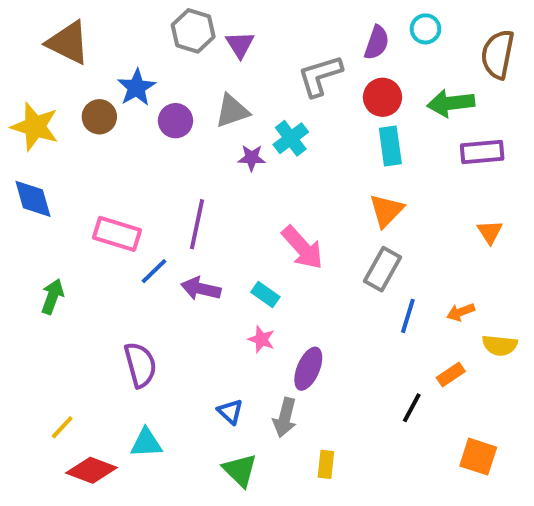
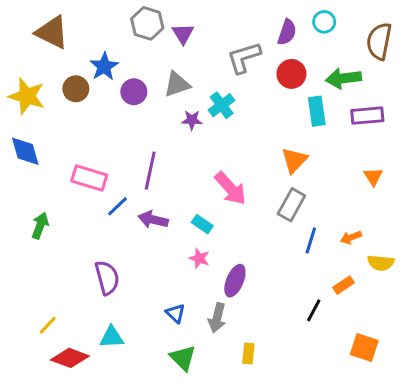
cyan rectangle: (390, 146) -> (317, 111), moved

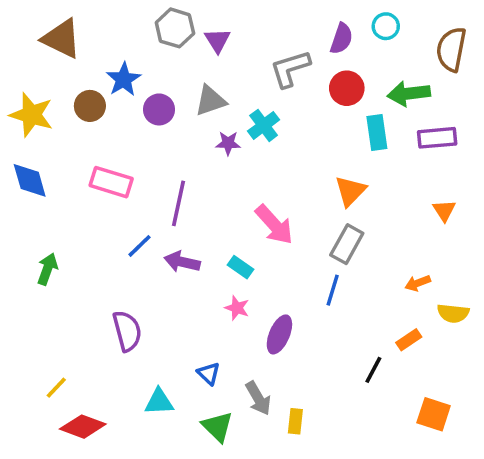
pink rectangle: (89, 178) -> (111, 182), moved
blue line: (311, 240) -> (333, 290), moved
gray arrow: (217, 318) -> (258, 398), moved, turned -44
cyan triangle: (112, 337) -> (159, 402), moved

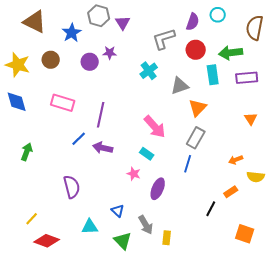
blue star: (124, 79) -> (72, 33), moved
gray triangle: (210, 101) -> (180, 86), moved
purple star: (228, 143) -> (110, 53), moved
cyan rectangle: (240, 267) -> (147, 154), moved

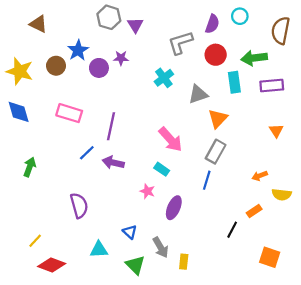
brown triangle: (35, 22) -> (38, 24), size x0.7
blue star: (72, 33) -> (78, 50), moved

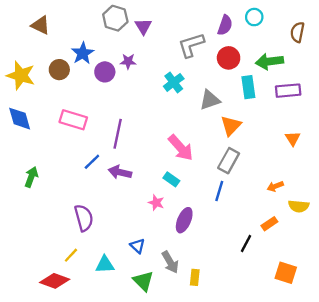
brown semicircle: (281, 31) -> (297, 32), size x0.7
yellow line: (35, 241) -> (71, 255), moved

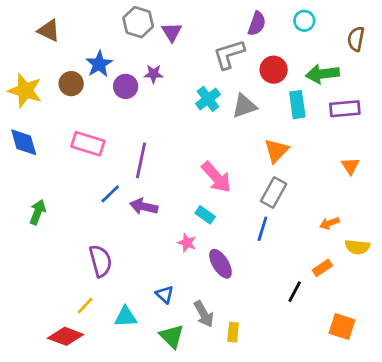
purple semicircle: (225, 25) -> (257, 24), moved
gray triangle: (210, 100) -> (244, 106), moved
purple ellipse: (184, 220) -> (221, 264), turned -55

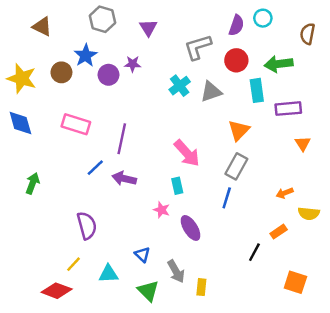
gray hexagon: (138, 22) -> (102, 19), moved
purple semicircle: (257, 24) -> (236, 25), moved
purple rectangle: (345, 109) -> (288, 109), moved
cyan rectangle: (205, 215) -> (177, 186), turned 42

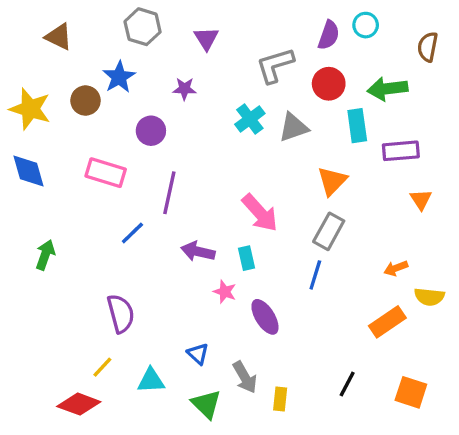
purple circle: (108, 75) -> (151, 131), moved
purple arrow: (124, 179) -> (198, 251), moved
orange rectangle: (279, 232) -> (387, 322), size x1.5
black line: (254, 252) -> (347, 384), moved

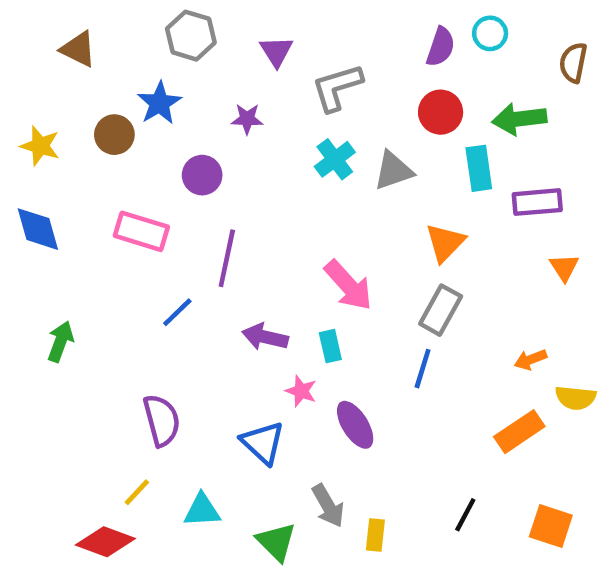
gray L-shape: (275, 65) -> (337, 87), moved
yellow star: (30, 109) -> (40, 146), size x0.7
blue triangle: (198, 354) -> (263, 443), moved, size x1.5

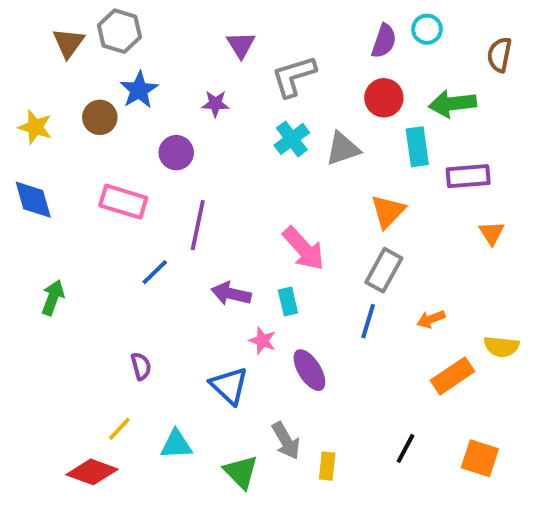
gray hexagon: (191, 36) -> (119, 31), moved
brown triangle: (78, 49) -> (68, 43), turned 40
orange arrow: (531, 360) -> (431, 319), moved
purple semicircle: (162, 420) -> (141, 366), size x0.6

